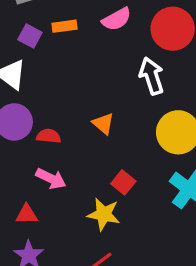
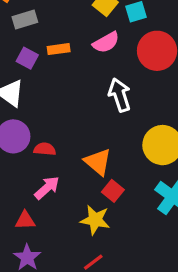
white arrow: (152, 76) -> (120, 95), moved
orange triangle: (103, 124) -> (98, 162), moved, size x1.4
pink arrow: (51, 179) -> (47, 188), turned -68

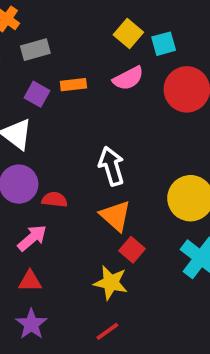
white arrow: (120, 95) -> (112, 166), moved
pink arrow: (47, 188) -> (32, 238), moved

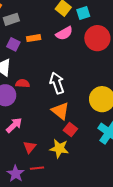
red semicircle: (55, 200) -> (23, 83), moved
red triangle: (30, 281) -> (30, 147), moved, turned -48
red line: (107, 331) -> (37, 168), moved, turned 32

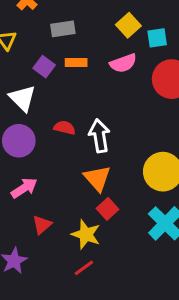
gray rectangle: (11, 19) -> (63, 29), moved
red semicircle: (23, 83) -> (65, 128), moved
red line: (37, 168) -> (84, 268), moved, turned -40

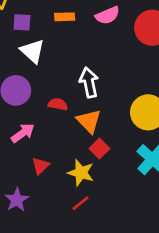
purple square: (44, 67) -> (22, 22), moved, turned -30
white triangle: (22, 98) -> (33, 51), moved
red semicircle: (65, 128) -> (58, 104), moved

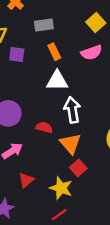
orange rectangle: (65, 17) -> (54, 52), turned 63
white triangle: (33, 51) -> (57, 81), moved, turned -45

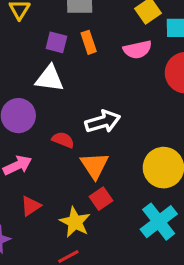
purple square: (17, 55) -> (56, 42), moved
white triangle: (57, 81) -> (50, 78), moved
white arrow: (72, 110) -> (103, 122), turned 75

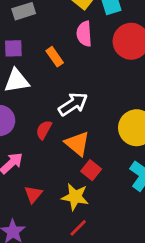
orange rectangle: (89, 42) -> (55, 57), moved
pink semicircle: (137, 50) -> (84, 34), turned 115
red semicircle: (63, 140) -> (44, 130), turned -66

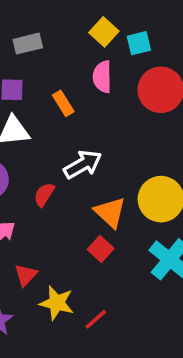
orange triangle: (77, 144) -> (110, 212), moved
yellow star: (75, 197) -> (57, 303), moved
red line: (78, 228) -> (96, 319), moved

